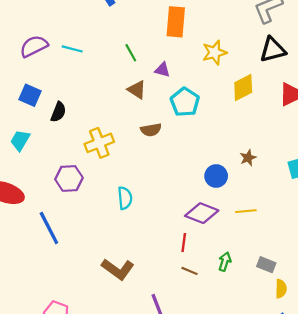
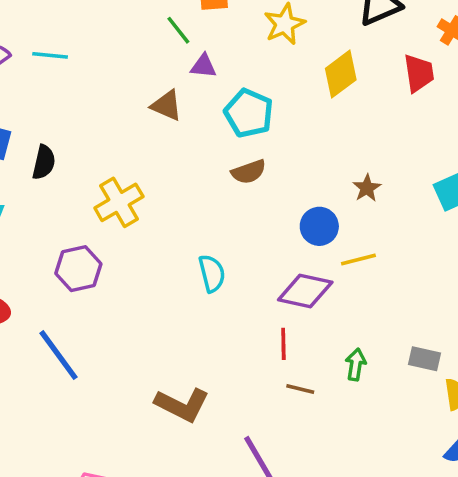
green line: (131, 53) -> (178, 30), moved
brown semicircle: (151, 130) -> (249, 172), moved
cyan semicircle: (125, 198) -> (212, 273), moved
yellow line: (246, 211) -> (358, 260), moved

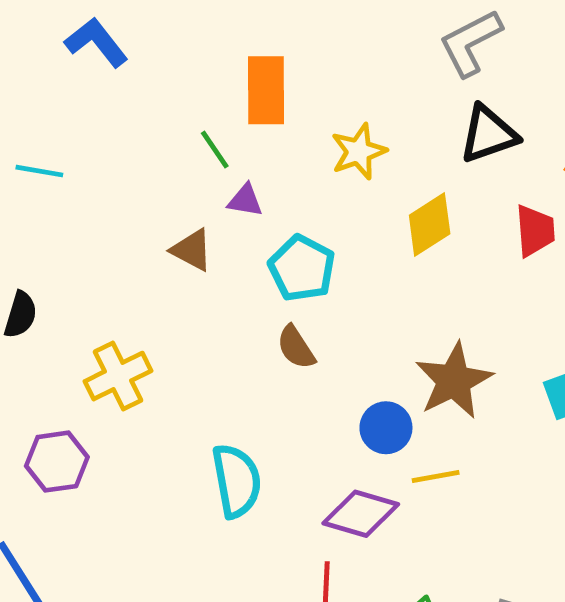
brown semicircle: (249, 172) -> (296, 347), turned 72
brown star: (367, 188) -> (454, 381), size x2.0
cyan semicircle: (212, 273) -> (237, 481), size x1.4

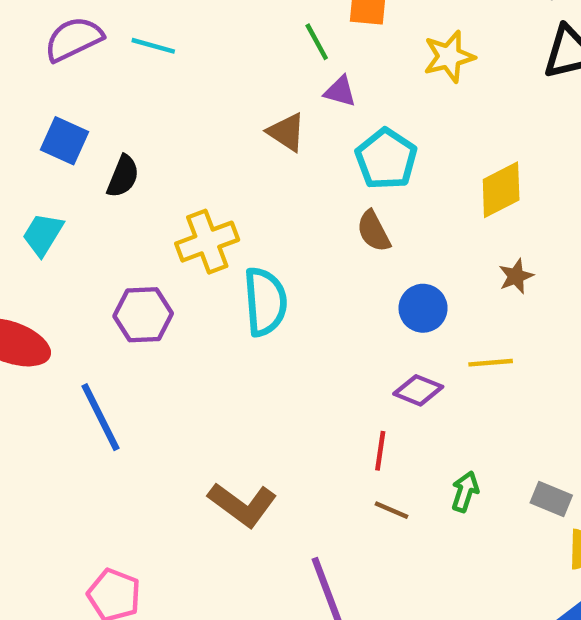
yellow diamond: (430, 224) -> (501, 190), moved
brown star: (454, 381) -> (516, 276), size x0.5
blue circle: (386, 428) -> (423, 308), moved
cyan semicircle: (237, 481) -> (265, 302), moved
purple diamond: (361, 514) -> (418, 390), size x0.7

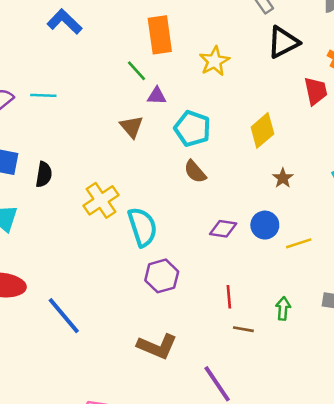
brown triangle: (286, 132) -> (132, 127), turned 30
blue circle: (423, 308) -> (265, 225), moved
purple hexagon: (143, 315) -> (162, 276), moved
yellow line: (491, 363) -> (299, 243), moved
purple diamond: (418, 390) -> (223, 229), moved

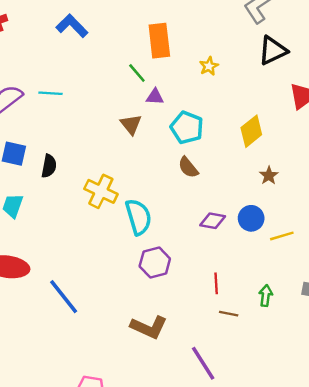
yellow star: (214, 61) -> (209, 66), size x0.7
yellow cross: (101, 200) -> (101, 191), turned -32

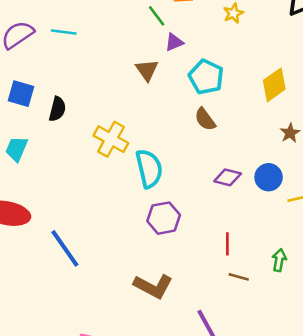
purple triangle: (155, 97) -> (174, 42), turned -30

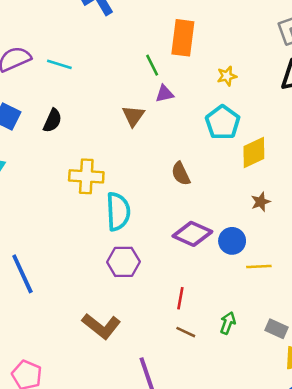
cyan pentagon: (206, 77) -> (223, 122), moved
black semicircle: (57, 109) -> (52, 121), moved
yellow cross: (111, 139) -> (86, 176), turned -36
purple diamond: (228, 177) -> (192, 234), size x1.4

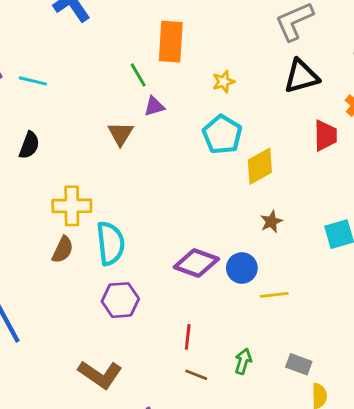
brown semicircle: (181, 174) -> (63, 250), moved, turned -125

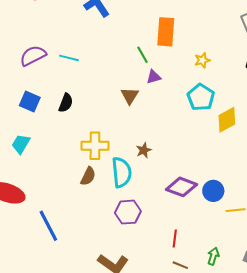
brown star: (271, 222) -> (144, 150), moved

